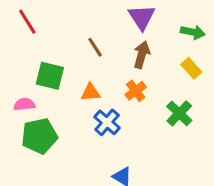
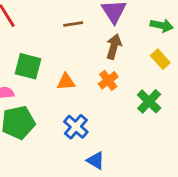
brown line: (95, 47) -> (73, 24), moved, turned -66
blue cross: (107, 122) -> (76, 127), moved

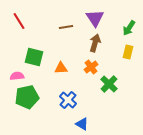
green arrow: (162, 25) -> (129, 28), turned 112
yellow rectangle: (160, 59) -> (128, 52), turned 56
green cross: (149, 101) -> (109, 84), moved

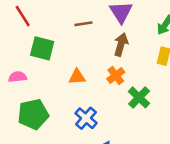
green square: (34, 57) -> (42, 48), moved
pink semicircle: (17, 76) -> (18, 77), moved

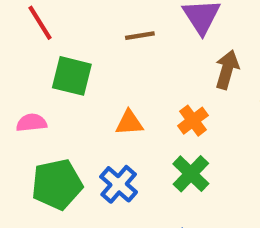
brown arrow: (121, 44) -> (227, 70), moved
green cross: (139, 97) -> (191, 174), moved
blue cross: (86, 118) -> (119, 184), moved

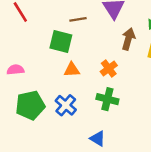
green square: (72, 76) -> (61, 41), moved
green cross: (191, 174) -> (107, 99), turned -30

